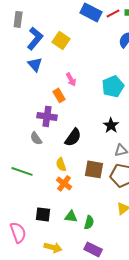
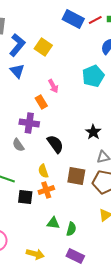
cyan pentagon: (113, 86) -> (93, 76), moved
black semicircle: (73, 137) -> (55, 144), turned -72
orange cross: (64, 183) -> (46, 190), turned 35
black square: (43, 214) -> (25, 197), moved

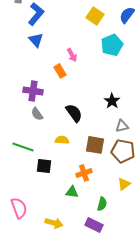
yellow square: (43, 47) -> (95, 16), moved
purple cross: (29, 123) -> (33, 91), moved
yellow semicircle: (43, 171) -> (62, 140), turned 112
orange cross: (46, 190) -> (84, 173), moved
green semicircle: (71, 229) -> (102, 204), moved

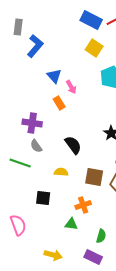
blue triangle: (36, 40) -> (54, 76), moved
green line: (23, 147) -> (20, 163), moved
pink semicircle: (19, 208) -> (18, 225), moved

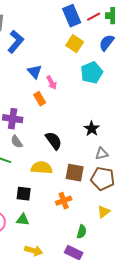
blue rectangle: (91, 20) -> (72, 16), turned 40
yellow semicircle: (61, 172) -> (42, 168), size x1.5
green triangle: (71, 224) -> (23, 220), moved

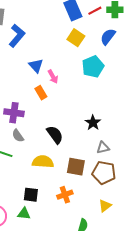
black square: (24, 194) -> (31, 195), moved

